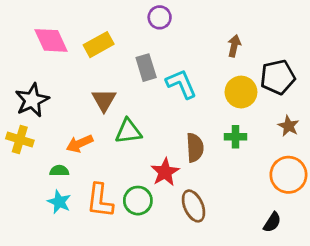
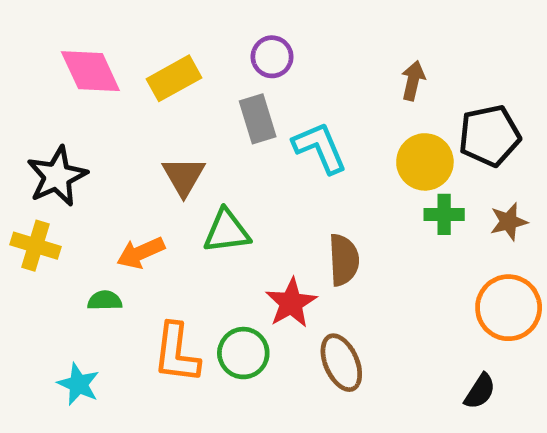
purple circle: (160, 17) -> (272, 57), moved
brown star: (288, 126) -> (509, 222), turned 30
green cross: (236, 137) -> (444, 214), moved
cyan star: (59, 202) -> (78, 384), moved

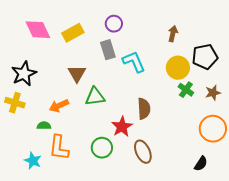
green cross: (444, 214) -> (186, 90), turned 35
orange L-shape: (176, 353) -> (59, 148), moved

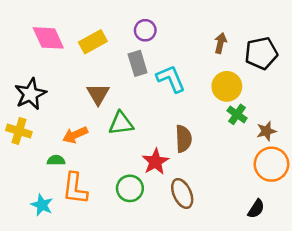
black pentagon: (205, 57) -> (261, 53), moved
brown star: (213, 93) -> (266, 131), moved

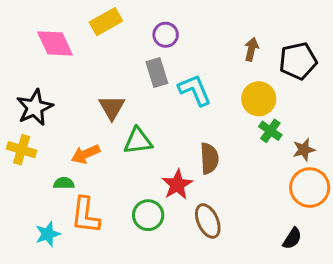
yellow rectangle: (93, 42) -> (106, 22), moved
cyan star: (42, 205) -> (48, 234), turned 30

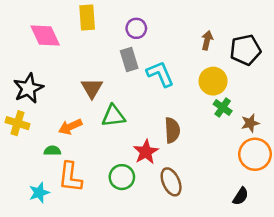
yellow rectangle: (106, 22) -> (87, 18), turned -65

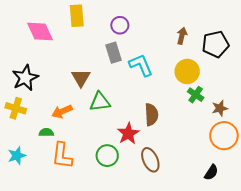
cyan star: (39, 193) -> (17, 156), moved

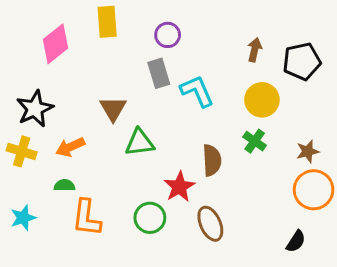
pink diamond: (40, 32) -> (56, 44), turned 76
green cross: (196, 95) -> (255, 141), moved
orange arrow: (62, 111) -> (70, 147), moved

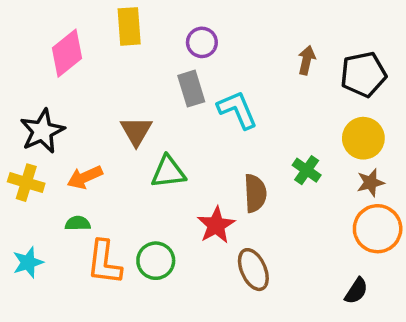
yellow circle: (262, 100) -> (363, 138), moved
green circle: (150, 218) -> (156, 261), moved

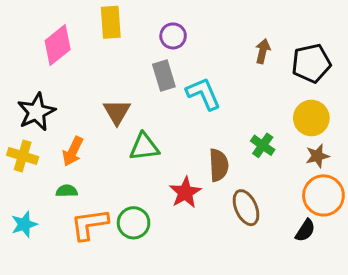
orange arrow: (85, 177) -> (73, 151), turned -40
orange L-shape: (104, 262) -> (89, 224), turned 75
brown ellipse: (253, 270) -> (246, 208), moved
black semicircle: (356, 291) -> (305, 230), moved

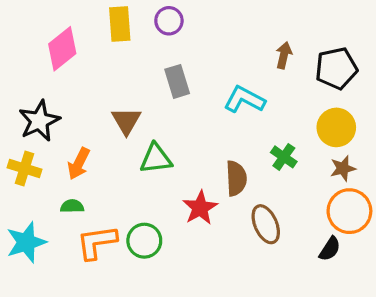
purple circle: (173, 36) -> (169, 21), moved
cyan L-shape: (203, 94) -> (244, 100), moved, turned -39
cyan star: (24, 224) -> (26, 242), size x1.4

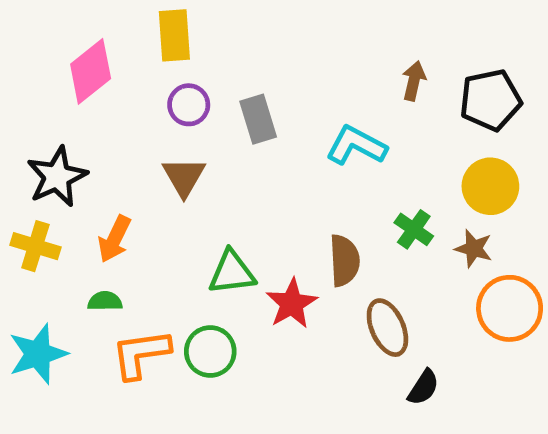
purple circle: (169, 21) -> (189, 105), moved
green triangle: (156, 159) -> (232, 272), moved
brown star: (343, 168) -> (474, 249), moved, turned 30
black semicircle: (330, 249) -> (423, 387), moved

